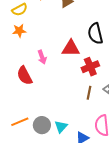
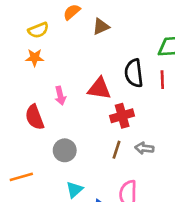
gray circle: (42, 125) -> (65, 150), moved

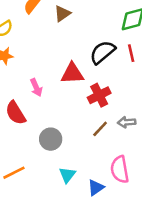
black semicircle: (134, 73) -> (102, 52), turned 68
brown line: (116, 150) -> (100, 129), turned 36

